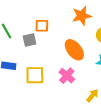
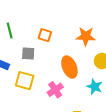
gray square: (30, 40) -> (28, 53), moved

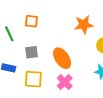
orange square: (45, 35) -> (31, 21), moved
orange ellipse: (69, 67) -> (62, 58), moved

